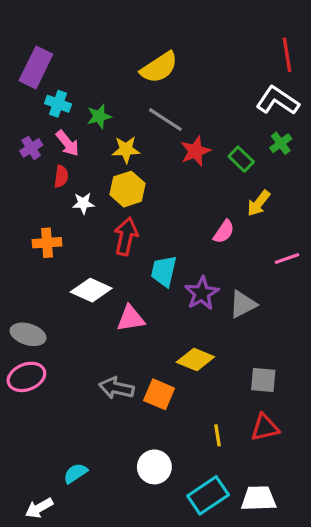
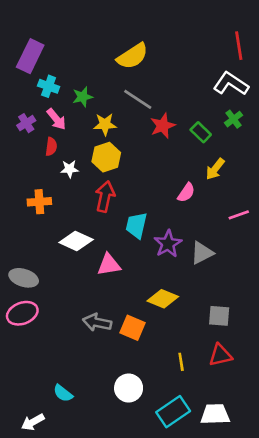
cyan semicircle: (75, 473) -> (63, 393), turned -108

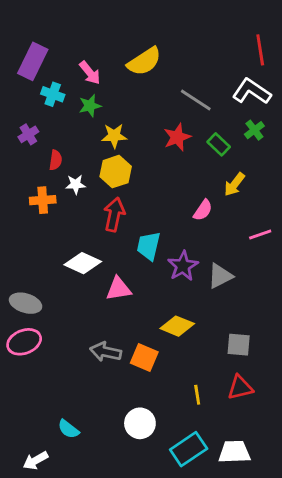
gray line: (138, 99) -> (196, 100), moved
pink arrow: (56, 119) -> (90, 73), moved
orange cross: (39, 202) -> (43, 200), moved

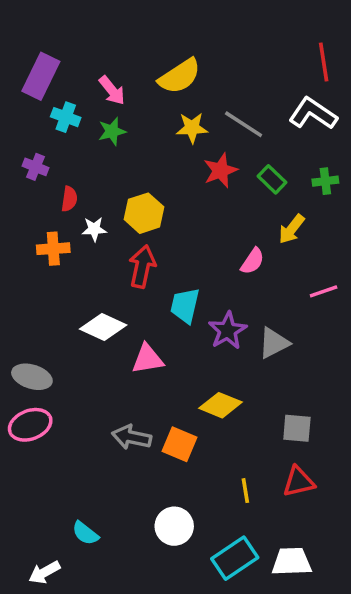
green cross: (254, 130) -> (325, 181), moved, turned 30
purple cross: (28, 134) -> (36, 167), turned -36
yellow star: (114, 136) -> (192, 128), moved

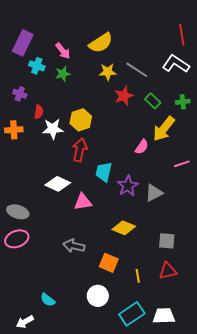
white star: (94, 229) -> (53, 129), size x1.5
yellow arrow: (292, 229) -> (164, 129), size x1.5
orange cross: (53, 249) -> (14, 130), moved
orange square: (180, 444) -> (109, 263), moved

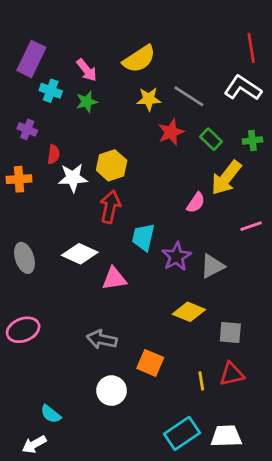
gray ellipse: (18, 212) -> (24, 258), moved, turned 55
yellow diamond: (124, 228) -> (189, 312), moved
yellow line: (138, 276) -> (201, 381), moved
white circle: (98, 296) -> (112, 391), moved
cyan semicircle: (48, 300) -> (51, 414), moved

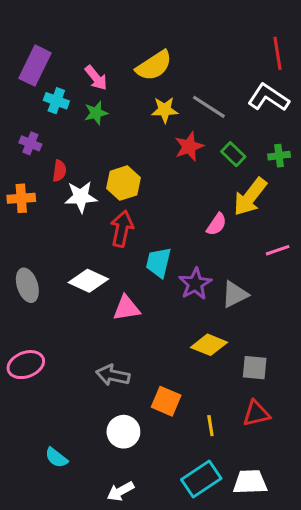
yellow line: (201, 381) -> (210, 426), moved
white arrow: (34, 444) -> (120, 491), moved

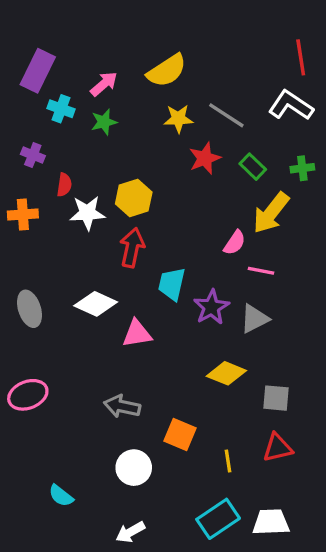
pink arrow: (96, 78) -> (104, 84), turned -92
pink line: (278, 250) -> (261, 271), moved, turned 30

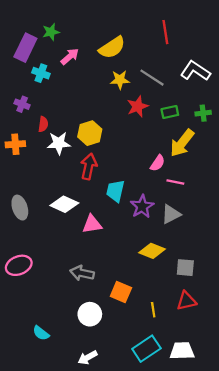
red line: (301, 57) -> (165, 32), moved
green star: (104, 122) -> (51, 32), moved
green rectangle: (253, 167) -> (170, 112), turned -56

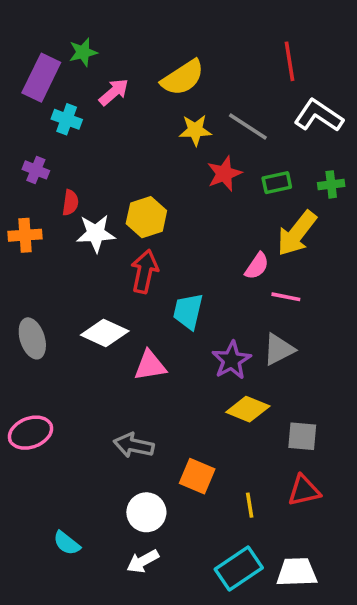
red line: (165, 32) -> (289, 61), moved
purple star: (142, 206) -> (232, 360), moved
white arrow: (88, 358) -> (143, 561), moved

